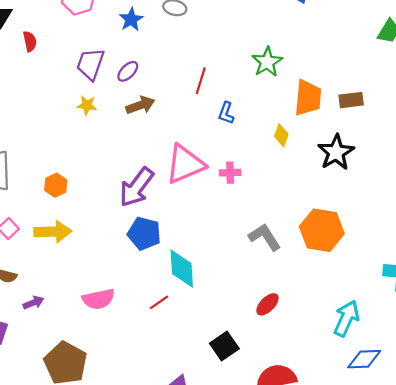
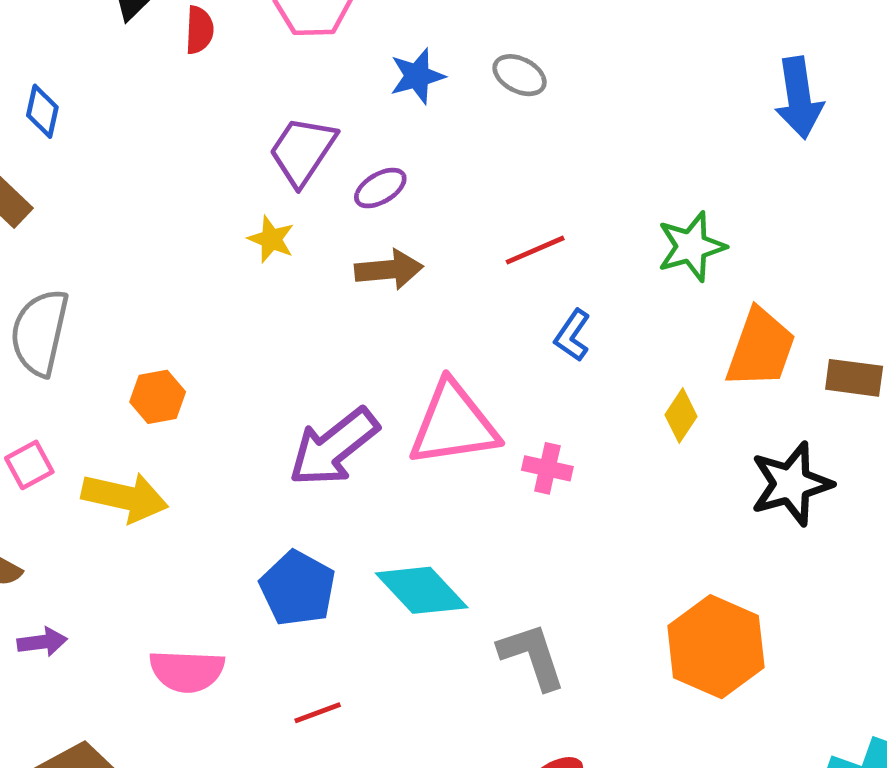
red semicircle: (30, 41) -> (199, 30), moved
red line: (201, 81) -> (535, 250), turned 35
blue pentagon: (144, 233) -> (298, 588), moved
gray L-shape: (265, 237) -> (532, 656), moved
cyan diamond: (182, 269) -> (422, 590), moved, turned -54

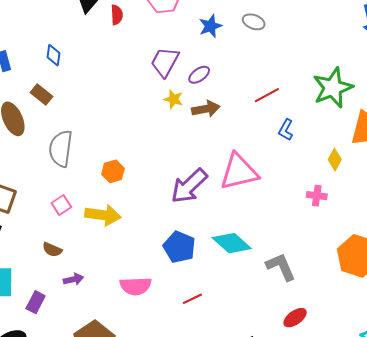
yellow star: (271, 239) -> (173, 99), moved
green star: (691, 247) -> (333, 88), size x1.4
pink cross: (547, 468) -> (317, 196), moved

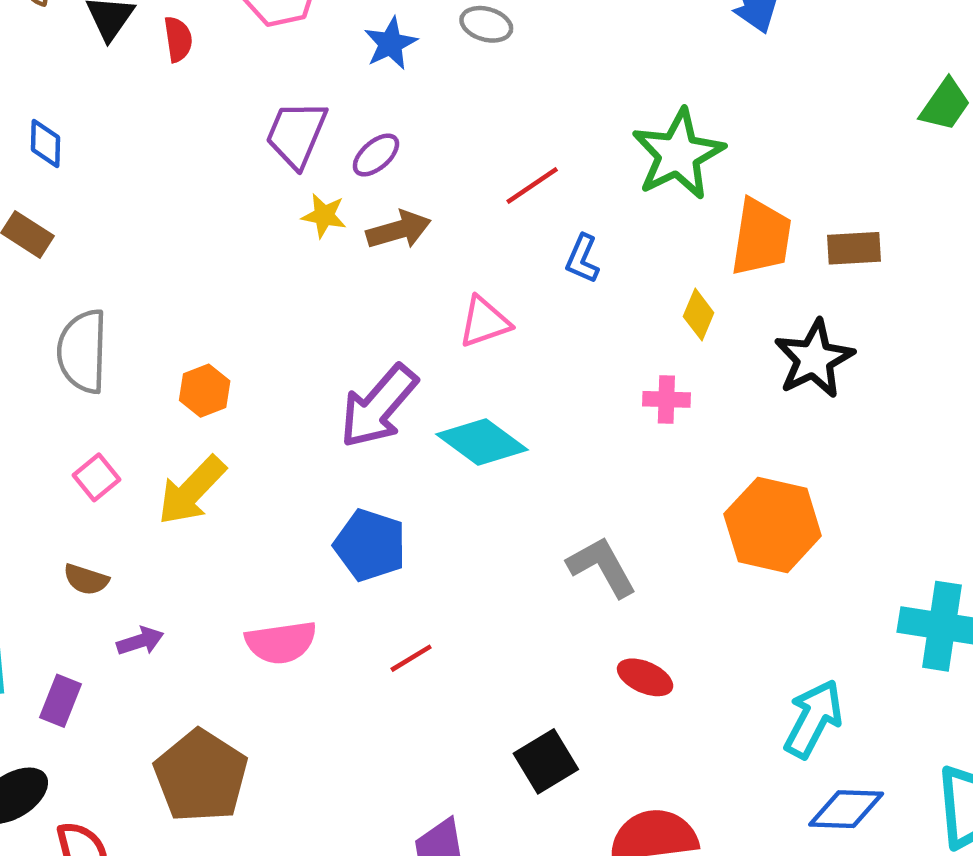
pink triangle: (239, 172) -> (484, 322), moved, size x0.6
yellow arrow: (103, 215) -> (192, 491), turned 132
cyan diamond: (232, 243) -> (482, 442), moved
red ellipse: (295, 318) -> (645, 677), turned 65

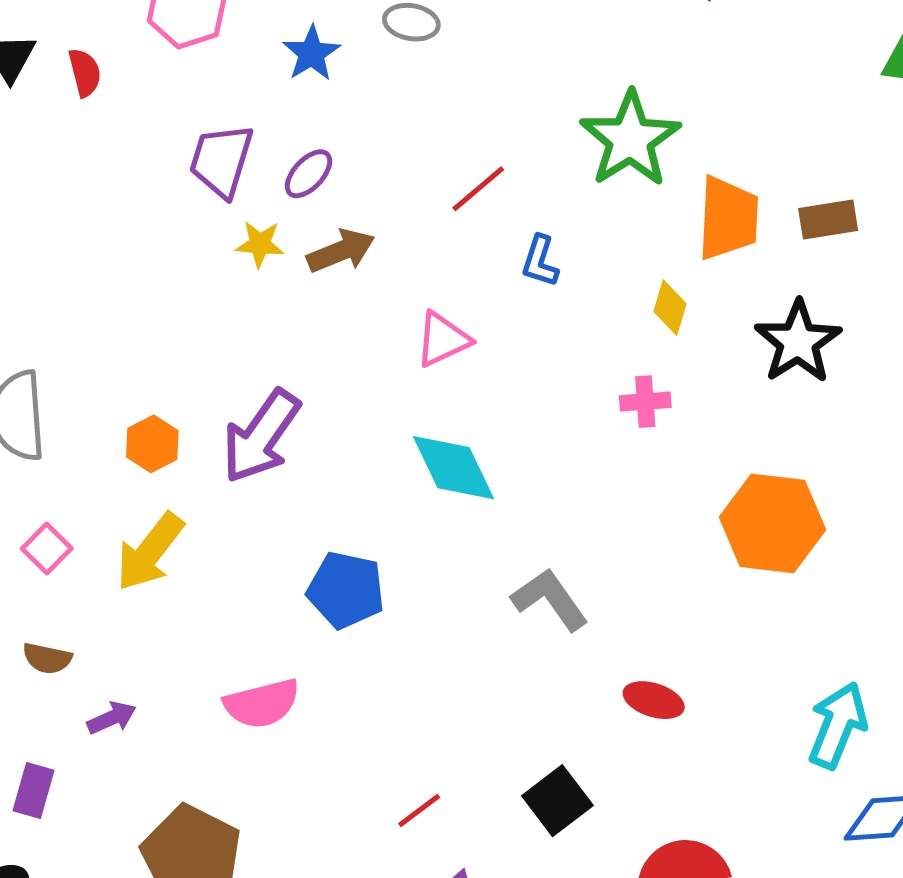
purple arrow: (378, 406) -> (261, 436), moved
cyan diamond: (482, 442) -> (454, 468), turned 34
gray L-shape: (602, 567) -> (550, 599), moved
red line: (411, 658) -> (419, 811), moved

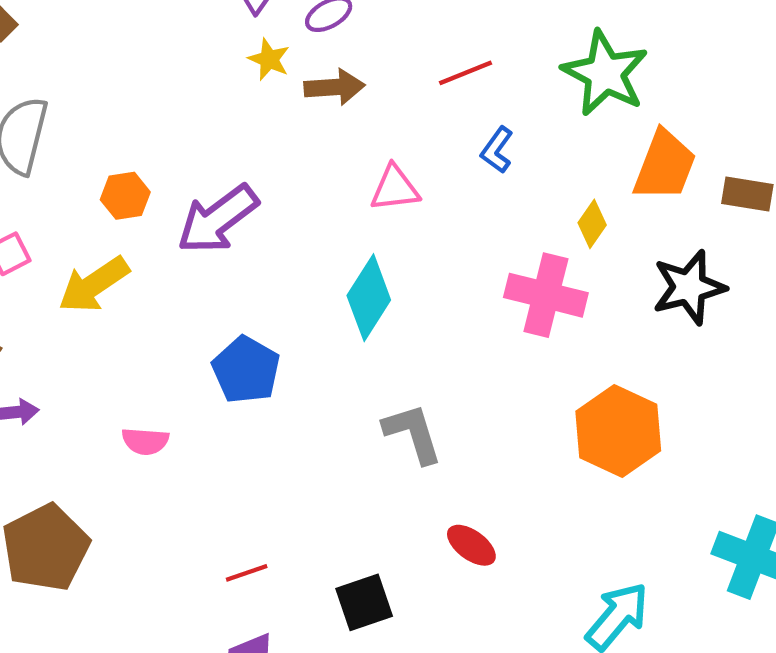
green star: (630, 139) -> (605, 73), turned -30
pink cross: (645, 402) -> (546, 295), size x1.8
cyan diamond: (454, 468) -> (369, 298), turned 40
pink semicircle: (262, 704) -> (145, 441), size x0.7

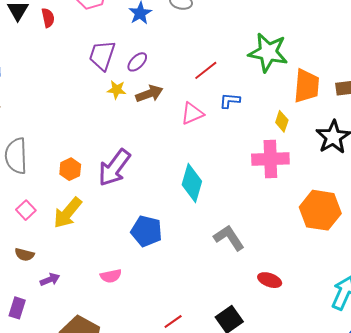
blue L-shape: (497, 150) -> (230, 101), turned 75
pink triangle: (395, 188) -> (192, 113), moved

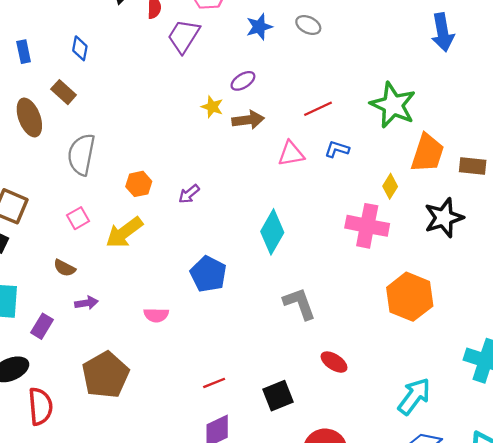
purple trapezoid: (102, 55) -> (184, 36), moved
purple arrow: (114, 168) -> (189, 194), size x0.5

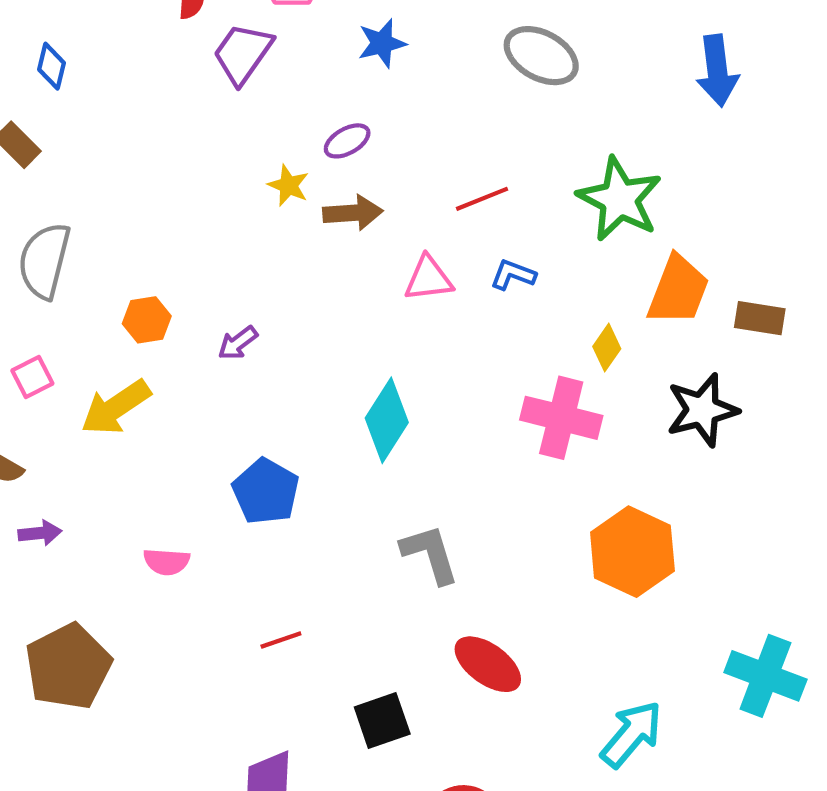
gray ellipse: (308, 25) -> (541, 56), moved, size x1.6
red ellipse: (334, 362) -> (488, 664), size x1.4
red line: (214, 383) -> (281, 640), moved

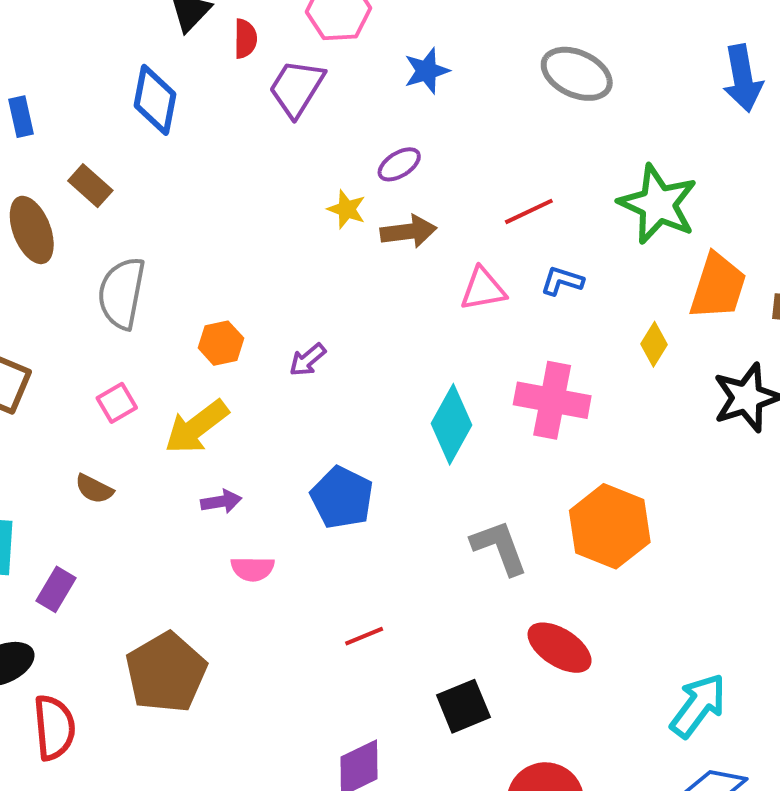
blue diamond: (52, 66) -> (155, 100), moved, size x1.6
pink cross: (561, 418) -> (552, 400), moved
purple arrow: (40, 533) -> (221, 502), moved
orange hexagon: (632, 552) -> (610, 526), moved

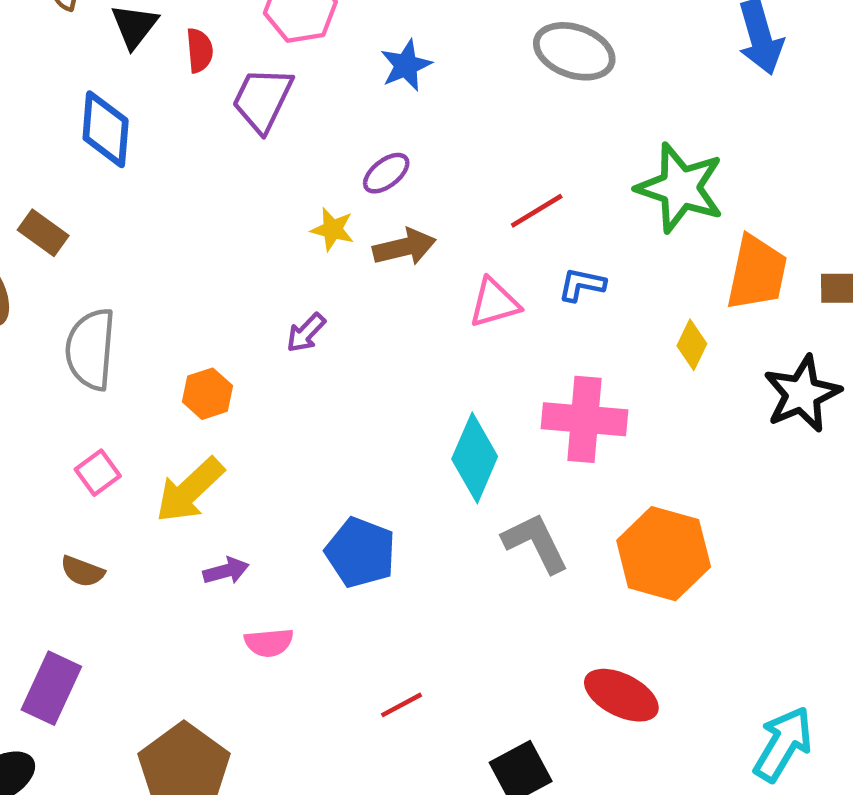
purple arrow: (308, 360) -> (306, 333), moved
gray L-shape: (499, 547) -> (536, 543), moved
purple rectangle: (56, 589) -> (51, 688), size x1.4

